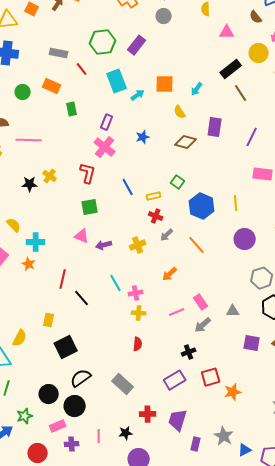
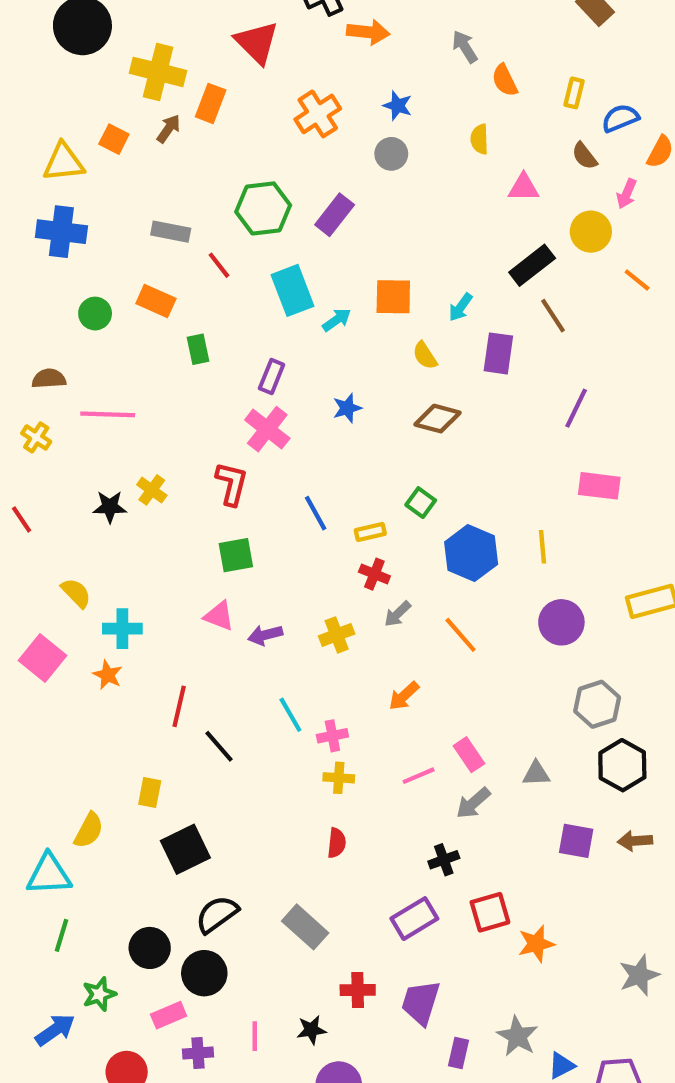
purple rectangle: (215, 127) -> (498, 353), moved

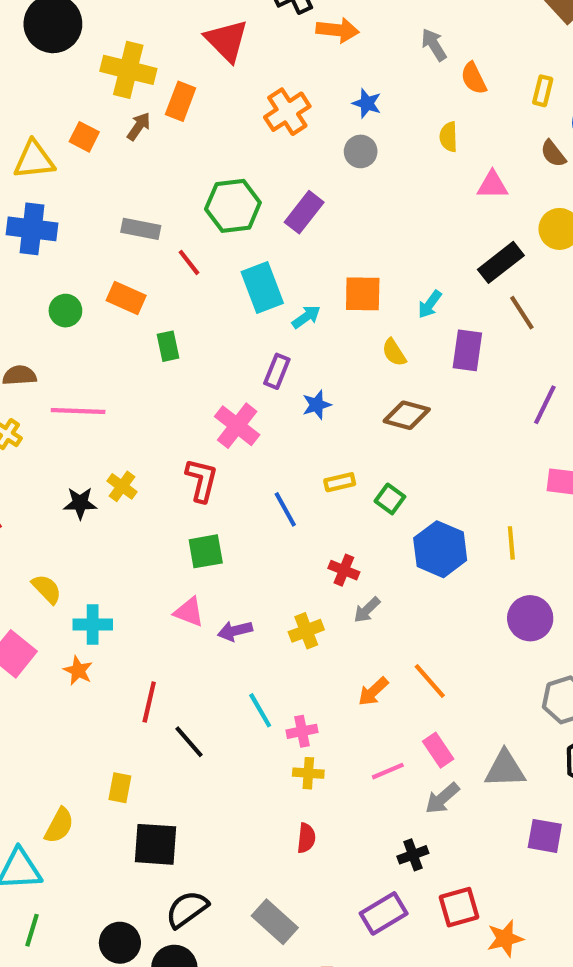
purple rectangle: (272, 377) -> (277, 371), moved
yellow rectangle: (370, 532) -> (340, 482), moved
orange line: (461, 635) -> (430, 681), moved
gray triangle: (536, 774) -> (505, 769), size x1.5
black square: (185, 849) -> (155, 844), turned 30

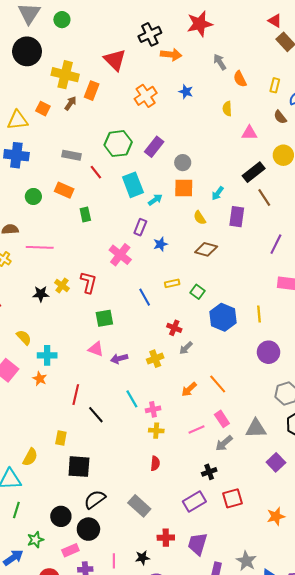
gray circle: (361, 151) -> (183, 163), moved
red L-shape: (202, 480) -> (88, 282), moved
purple square: (545, 836) -> (276, 462), turned 36
orange star: (505, 939) -> (276, 516), moved

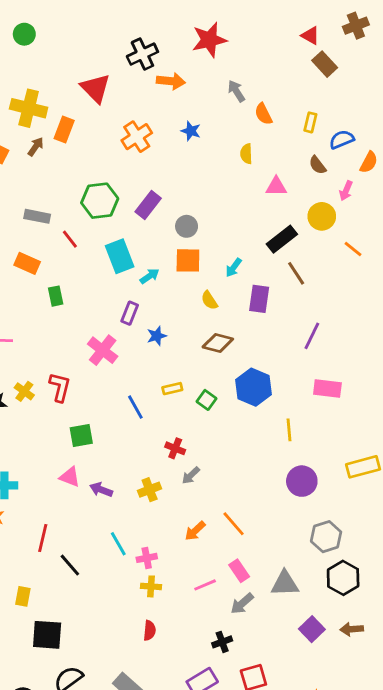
blue hexagon: (223, 317) -> (253, 387), moved
purple arrow: (119, 359) -> (101, 490), turned 35

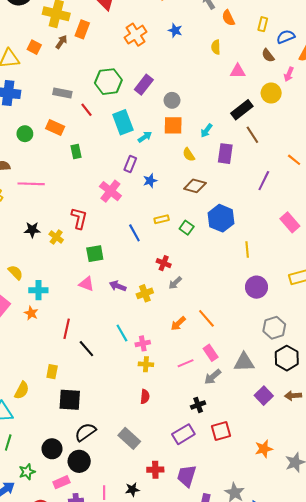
orange line: (353, 249) -> (294, 160), moved
pink rectangle: (327, 389) -> (290, 222), moved, turned 42
yellow cross: (24, 391) -> (56, 237), moved
purple arrow: (101, 490) -> (118, 286), moved

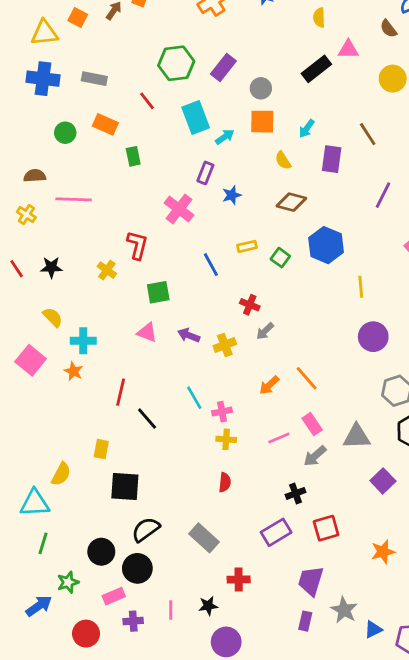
gray rectangle: (62, 93) -> (94, 79), moved
black rectangle: (242, 110) -> (316, 69), moved
black star: (32, 230) -> (51, 267), moved
purple trapezoid: (187, 476) -> (311, 581), moved

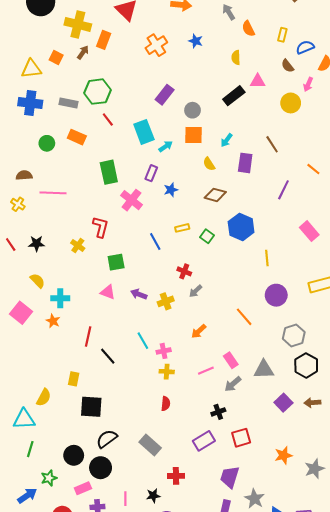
green hexagon: (176, 63) -> (97, 92), moved
green rectangle: (133, 156) -> (109, 172), moved, size x1.6
orange line: (307, 378) -> (244, 317), moved

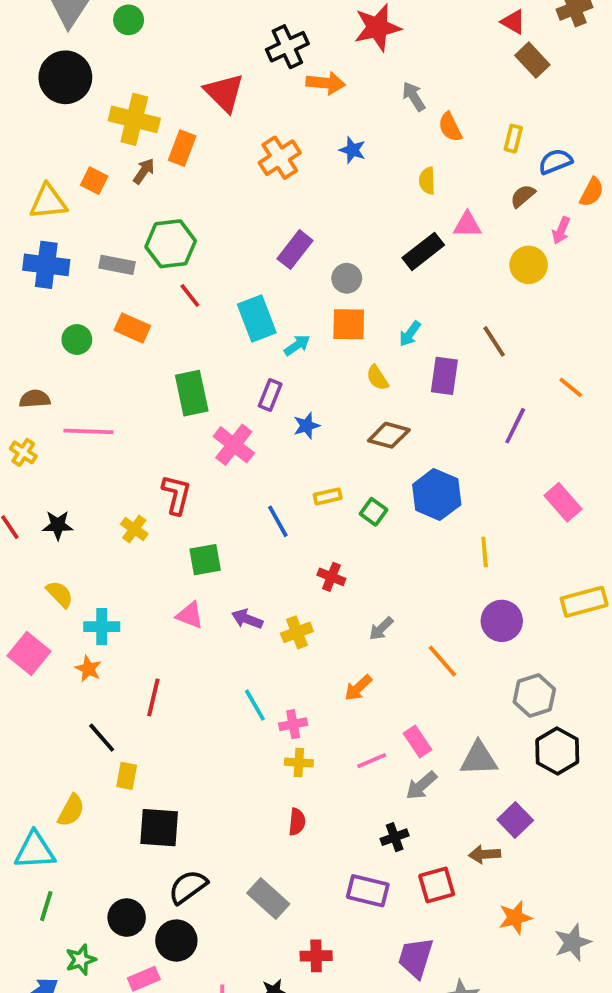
brown semicircle: (288, 66) -> (523, 196), turned 88
gray arrow: (196, 291) -> (381, 629), moved
black line: (108, 356) -> (102, 738), moved
brown arrow: (312, 403) -> (485, 854), moved
purple rectangle: (204, 441) -> (368, 891), turned 45

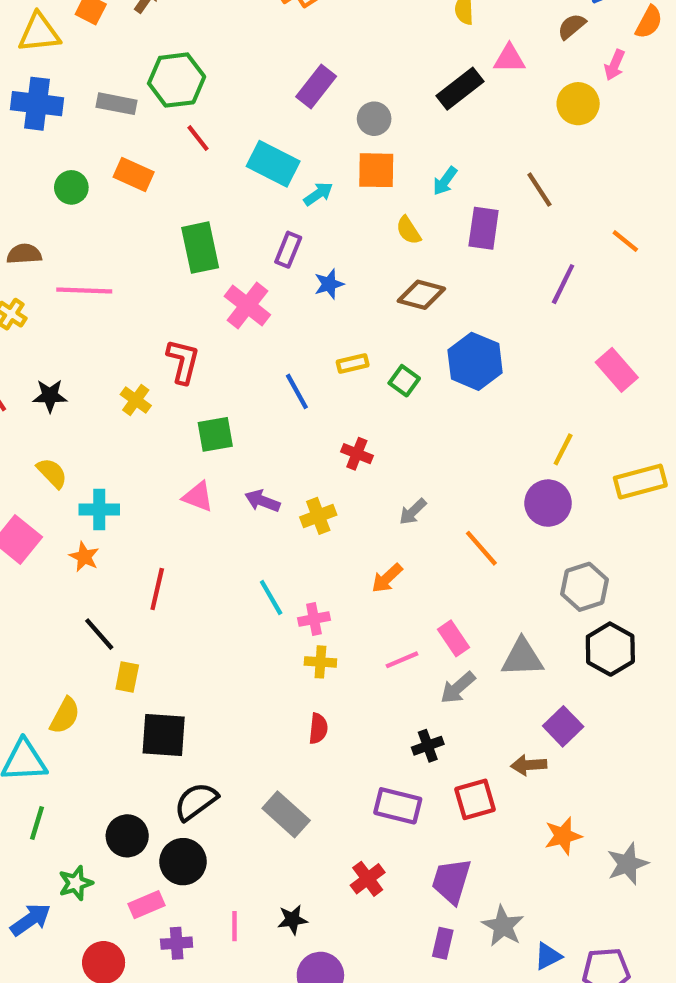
cyan rectangle: (257, 318) -> (273, 164), turned -42
yellow line: (485, 552) -> (563, 449), moved, turned 32
red cross: (316, 956) -> (368, 879), moved, turned -36

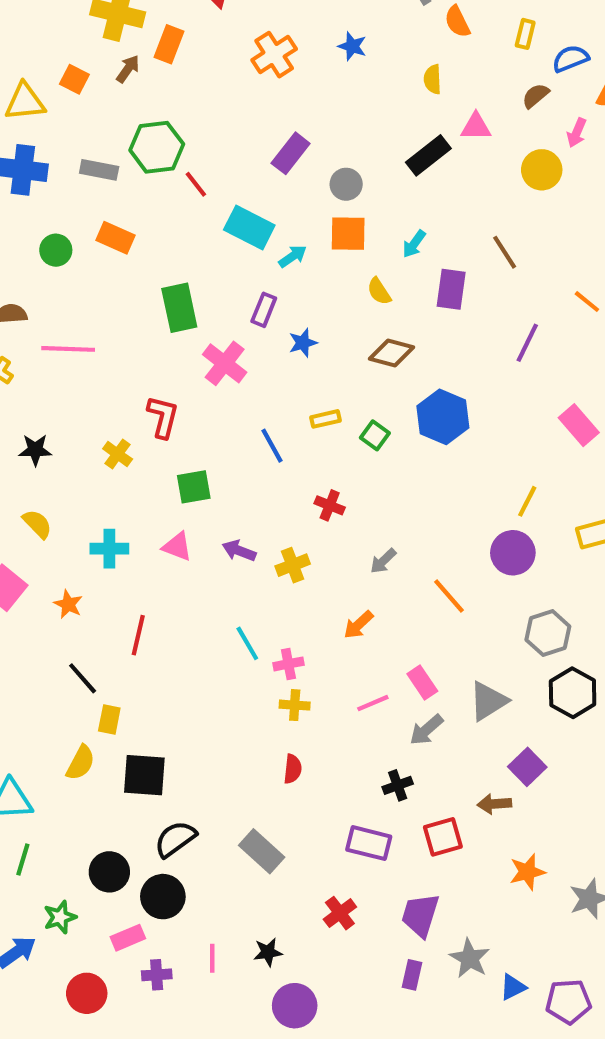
red line: (198, 138) -> (196, 184), moved
cyan cross: (99, 509) -> (109, 549), moved
gray triangle: (522, 658) -> (488, 701), turned -30
yellow semicircle: (65, 716) -> (81, 763), moved

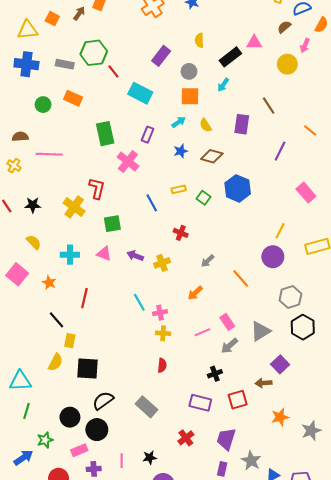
yellow semicircle: (433, 79) -> (199, 40), moved
cyan arrow: (414, 244) -> (223, 85), moved
cyan arrow: (293, 256) -> (179, 122), moved
blue star: (303, 343) -> (181, 151), moved
yellow cross: (118, 454) -> (74, 207), size x1.5

